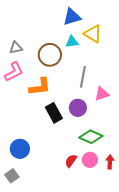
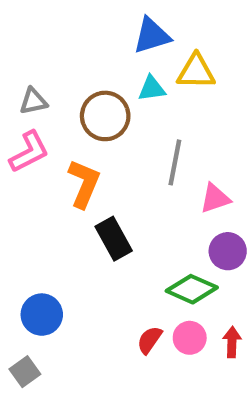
yellow triangle: (93, 34) -> (196, 72), turned -30
orange L-shape: (40, 87) -> (84, 184), turned -60
purple circle: (78, 108) -> (228, 251), moved

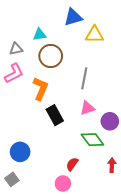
cyan triangle: (152, 89) -> (39, 35), moved
pink triangle: (215, 198) -> (87, 108), moved
green diamond: (192, 289) -> (92, 140), turned 30
pink circle: (190, 338) -> (63, 183), moved

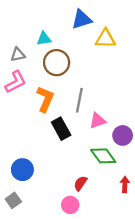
gray line: (84, 78) -> (79, 100), moved

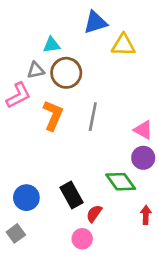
gray triangle: (18, 55) -> (36, 70), moved
pink triangle: (98, 121) -> (143, 130), moved, turned 48
black rectangle: (61, 129) -> (72, 195), moved

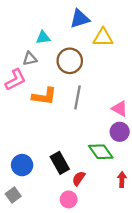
brown circle: (66, 73) -> (70, 61), moved
orange L-shape: (53, 115) -> (44, 96), turned 75

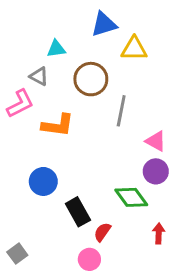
gray triangle: (30, 59) -> (39, 76), turned 40
gray line: (77, 97) -> (121, 111), moved
blue circle: (22, 165) -> (43, 181), moved

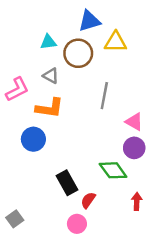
gray triangle: (39, 76) -> (51, 76), moved
brown circle: (91, 79) -> (78, 53), moved
blue circle: (43, 181) -> (33, 139), moved

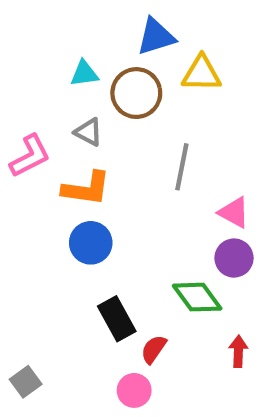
blue circle: (33, 139) -> (91, 243), moved

